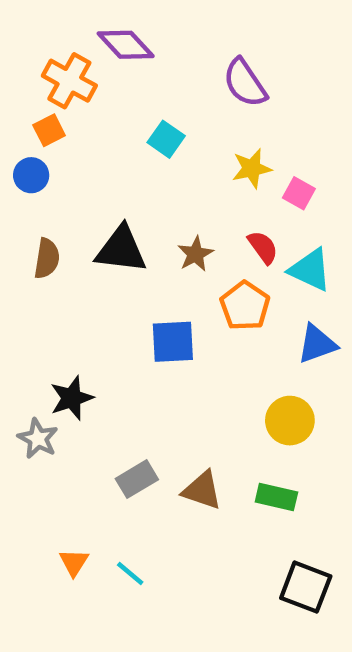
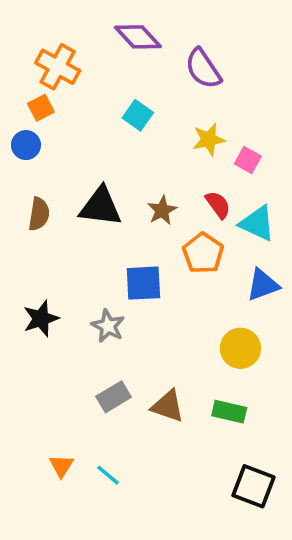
purple diamond: (126, 45) -> (138, 37), moved
black star: (72, 398) -> (41, 318), moved
gray star: (38, 439) -> (108, 326), moved

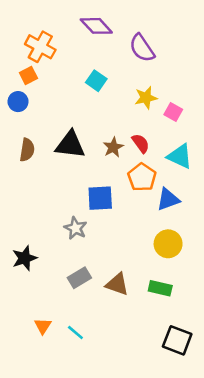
red semicircle: (218, 205) -> (141, 143), moved
blue triangle: (263, 285) -> (168, 199), moved
black star: (41, 318) -> (25, 258), moved

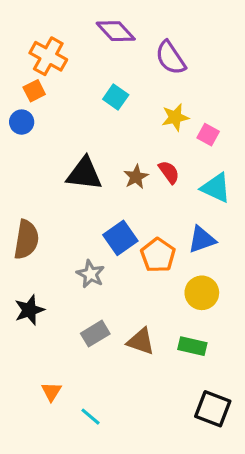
brown semicircle: (27, 150) -> (26, 240), moved, size x1.4
orange pentagon: (142, 177) -> (158, 255), moved
blue square: (100, 198) -> (120, 238), turned -32
cyan line: (75, 333) -> (91, 417), moved

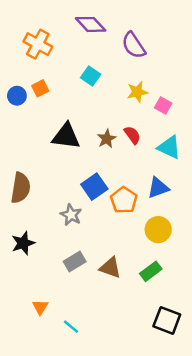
orange square: (34, 91) -> (40, 88), moved
green rectangle: (192, 346) -> (151, 271), turned -50

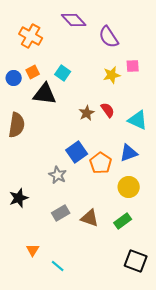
cyan square: (91, 76) -> (63, 73), moved
pink square: (163, 106) -> (133, 66), moved, turned -32
black triangle: (66, 136) -> (45, 94), moved
brown semicircle: (21, 188) -> (17, 125), moved

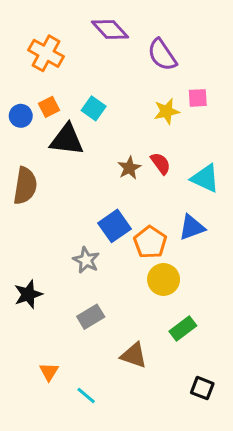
yellow circle: (129, 187) -> (164, 279), moved
brown triangle: (90, 218) -> (134, 355), moved
black square: (136, 261) -> (202, 388), size x0.7

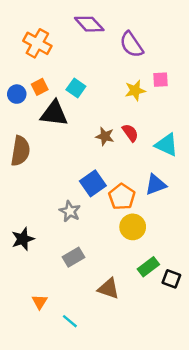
brown star: (129, 168) -> (105, 136), turned -30
black square: (202, 388) -> (171, 279), moved

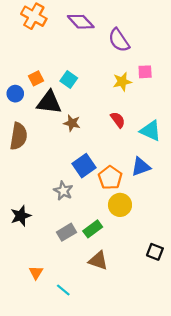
orange cross: (37, 43) -> (34, 16), moved
blue circle: (17, 94) -> (15, 94), moved
brown star: (105, 136) -> (72, 123), moved
green rectangle: (148, 267) -> (93, 229), moved

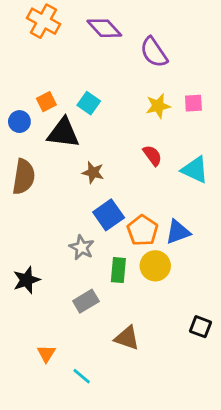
pink square: (145, 72) -> (193, 103), moved
brown star: (72, 123) -> (93, 172), moved
blue triangle: (141, 167) -> (178, 232), moved
green rectangle: (93, 229) -> (118, 270), moved, turned -48

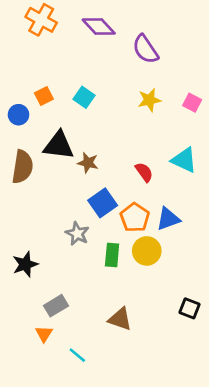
pink square: (193, 103) -> (192, 103), moved, turned 30
black triangle: (63, 133) -> (59, 145), moved
red semicircle: (152, 155) -> (144, 172), moved
gray rectangle: (86, 301) -> (56, 306), moved

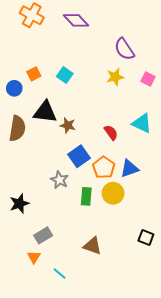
purple semicircle: (145, 49) -> (124, 49), moved

